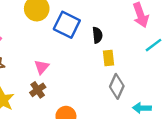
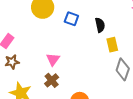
blue square: (67, 25) -> (71, 19), size x0.6

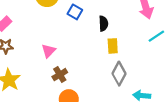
brown cross: (52, 80) -> (60, 75), moved

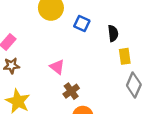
pink triangle: (48, 51) -> (57, 67), turned -32

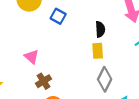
black semicircle: (113, 33) -> (100, 29), moved

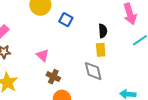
gray diamond: (105, 79) -> (93, 71), moved, turned -40
brown cross: (43, 81) -> (53, 77), turned -32

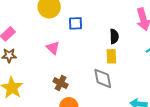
blue square: (66, 20) -> (76, 23), turned -32
pink triangle: (43, 55) -> (53, 48), moved

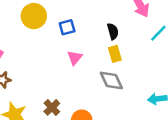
pink triangle: (53, 48) -> (75, 58), moved, turned 40
brown cross: (61, 83) -> (52, 107), moved, turned 32

